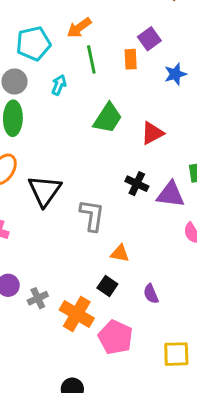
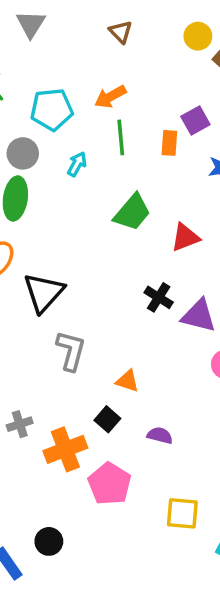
gray L-shape: (92, 215) -> (71, 351), moved
purple semicircle: (151, 294) -> (160, 435), turned 120
orange cross: (77, 314) -> (65, 449), turned 32

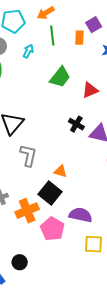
black square: (107, 419) -> (50, 193), size x1.6
purple semicircle: (160, 435) -> (81, 215), moved, size x1.6

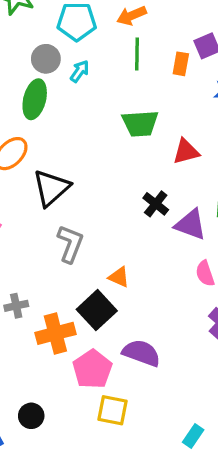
cyan arrow: (28, 51) -> (80, 71), moved
green trapezoid: (60, 77) -> (140, 123), turned 40
yellow square: (94, 244) -> (112, 410), moved

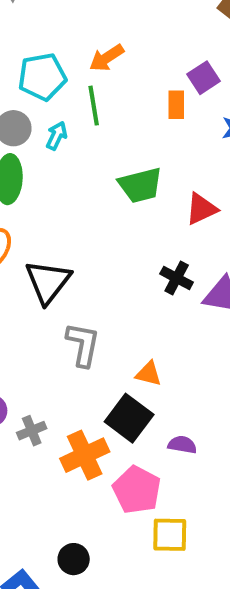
green line: (137, 54) -> (94, 106), moved
purple semicircle: (141, 353) -> (182, 445), moved, size x0.6

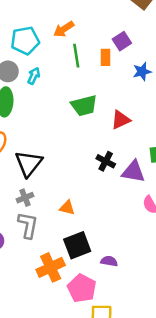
green line: (94, 106) -> (76, 56), moved
gray L-shape: (83, 344) -> (28, 225), moved
orange triangle: (148, 374) -> (67, 208), moved
black square: (129, 418) -> (77, 245), turned 32
gray cross: (32, 431) -> (25, 198), moved

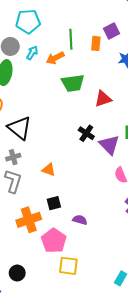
orange arrow: (64, 29) -> (55, 58), moved
black triangle: (29, 163) -> (20, 128), turned -35
purple triangle: (133, 172) -> (109, 145), turned 30
black square: (77, 245) -> (54, 203), size x0.6

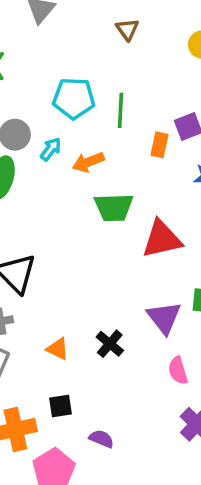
cyan pentagon: (28, 21) -> (74, 98), moved
green line: (71, 39) -> (120, 110), moved
red triangle: (103, 99) -> (162, 239), size x1.4
black cross: (86, 133) -> (110, 344), moved

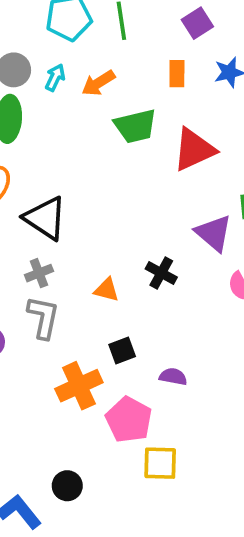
orange rectangle: (159, 145) -> (177, 74), moved

